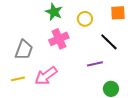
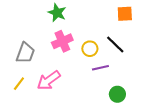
yellow circle: (85, 19) -> (90, 49), moved
yellow line: (18, 79) -> (19, 84), turned -40

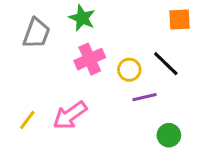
gray trapezoid: (25, 53) -> (36, 33), moved

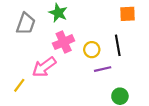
black line: (166, 64) -> (118, 45), turned 36
pink arrow: (70, 115) -> (44, 67), moved

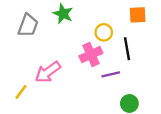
pink cross: (64, 42) -> (91, 55), moved
yellow circle: (92, 50) -> (104, 32), moved

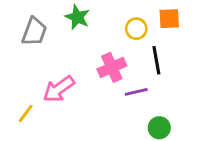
yellow circle: (104, 32) -> (136, 29), moved

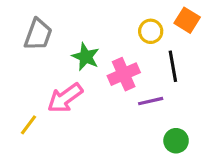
green star: (77, 17) -> (86, 57), moved
orange square: (169, 19) -> (187, 20), turned 35

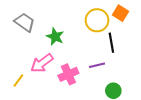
yellow circle: (151, 31) -> (97, 20), size x1.5
gray trapezoid: (38, 34) -> (24, 22), turned -75
pink cross: (124, 74) -> (68, 74), moved

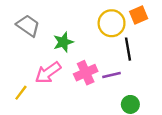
orange square: (120, 13) -> (139, 15), turned 35
green star: (55, 37) -> (63, 42), turned 30
pink cross: (68, 74) -> (86, 73), moved

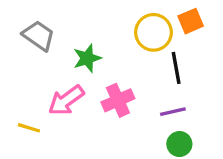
purple line: (112, 75) -> (173, 112), moved
yellow line: (21, 93) -> (29, 128), turned 70

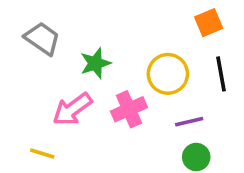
yellow circle: (153, 32) -> (168, 74), moved
black line: (176, 68) -> (221, 74), moved
yellow line: (29, 128) -> (42, 153), moved

